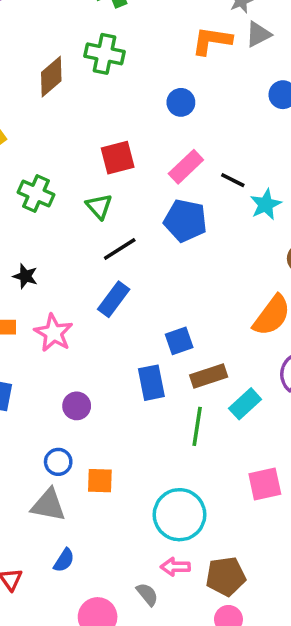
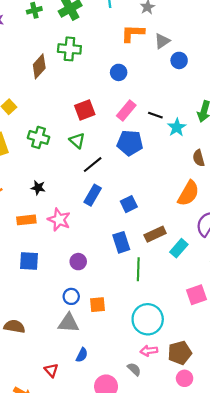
gray triangle: (258, 34) -> (162, 41), moved
blue square: (179, 341) -> (129, 204), moved
green line: (197, 426) -> (138, 269), moved

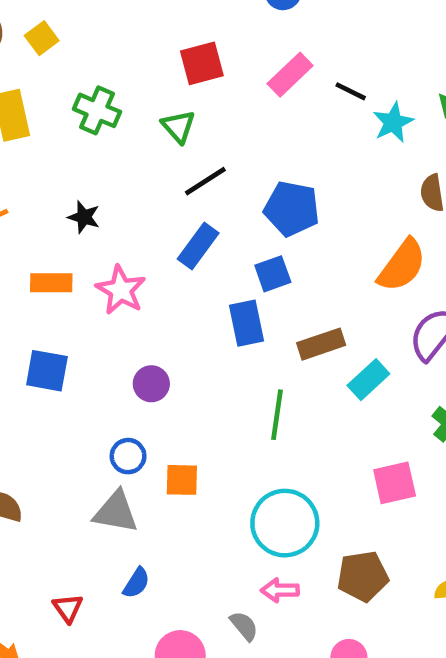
blue pentagon: (130, 143) -> (292, 209), moved
blue rectangle: (121, 242) -> (247, 323), moved
brown pentagon: (180, 353) -> (363, 576), moved

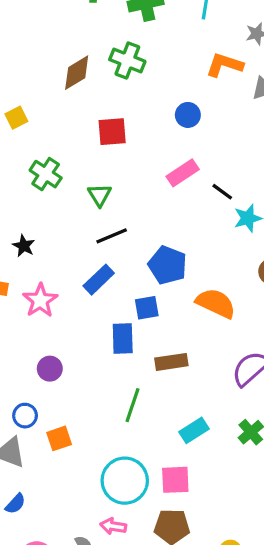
red square: (202, 63) -> (112, 132), moved
orange semicircle: (402, 265) -> (216, 303), moved, turned -111
cyan rectangle: (368, 380) -> (194, 430), moved
orange square: (182, 480) -> (59, 438), turned -30
pink square: (395, 483) -> (175, 480), moved

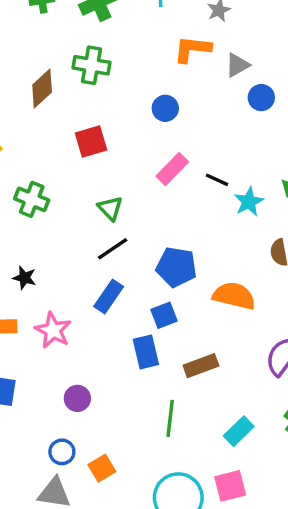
green triangle: (100, 195) -> (110, 208), moved

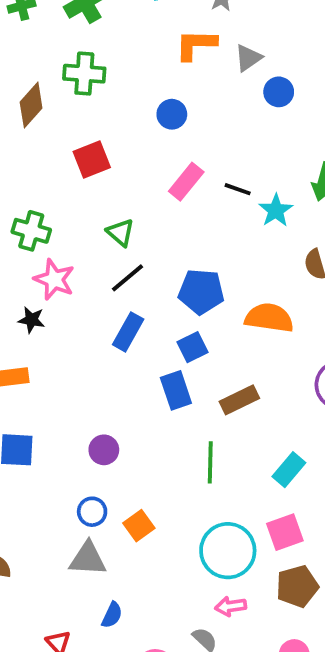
pink star: (53, 330) -> (54, 280), moved

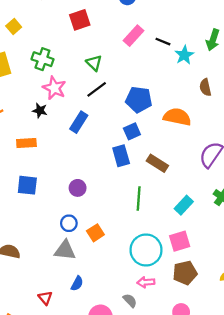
blue rectangle: (128, 332) -> (79, 122), moved
brown rectangle: (239, 400) -> (157, 163), turned 55

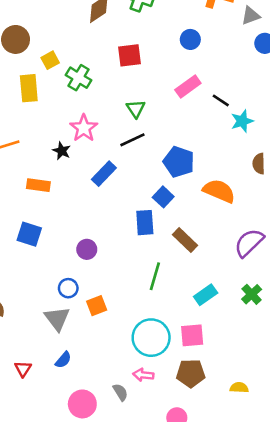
yellow square: (14, 26) -> (50, 60), moved
green cross: (42, 59) -> (79, 78), moved
blue square: (132, 131) -> (163, 197), turned -35
gray triangle: (65, 250) -> (57, 319), turned 35

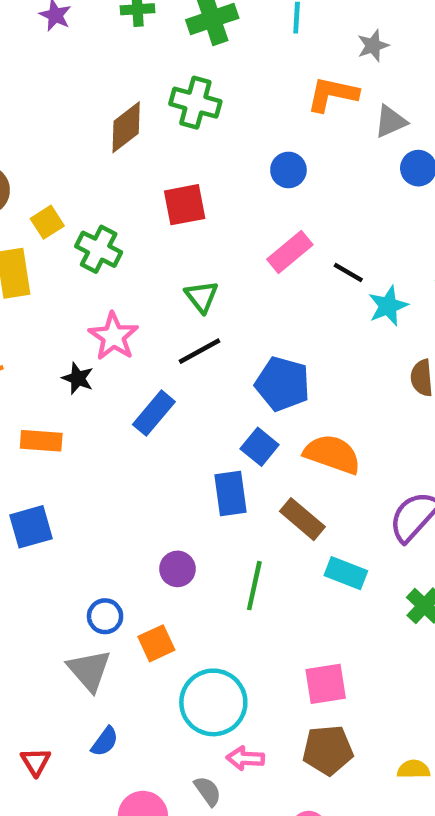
orange semicircle: (219, 191) -> (332, 454), moved
blue square: (29, 234) -> (31, 527), turned -30
purple circle: (87, 249) -> (177, 569), moved
cyan rectangle: (206, 295) -> (346, 573), moved, turned 60
cyan circle: (151, 338) -> (213, 702), moved

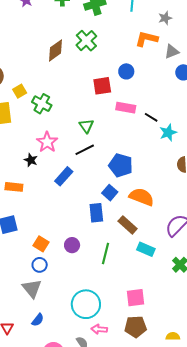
green cross: (195, 103) -> (86, 41), turned 30
red square: (185, 205) -> (102, 86), moved
pink rectangle: (290, 252) -> (126, 108), turned 48
orange square: (156, 643) -> (41, 244), moved, turned -35

